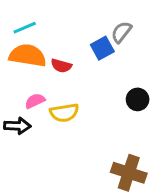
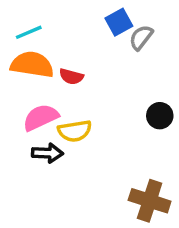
blue square: (102, 48) -> (119, 22), moved
pink semicircle: (35, 101) -> (41, 117), size x1.5
black arrow: (17, 126) -> (47, 153), moved

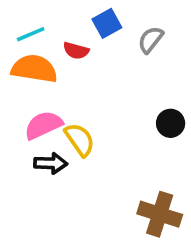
blue square: (119, 22) -> (107, 23), moved
red semicircle: (71, 77) -> (76, 51), moved
yellow semicircle: (75, 131) -> (80, 140), turned -116

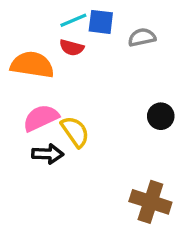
blue square: (107, 23) -> (101, 22), turned 36
cyan line: (31, 34) -> (73, 20), moved
gray semicircle: (151, 40) -> (142, 37), turned 40

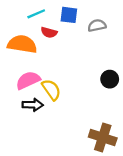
cyan line: (73, 20) -> (36, 14), moved

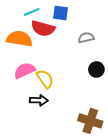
gray semicircle: (97, 25) -> (86, 38), moved
red semicircle: (49, 32) -> (43, 28), size x1.6
black arrow: (33, 105) -> (39, 100), moved

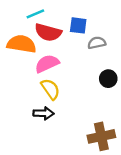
blue square: (60, 13) -> (78, 25), moved
pink semicircle: (24, 71) -> (47, 64), moved
brown cross: (90, 121) -> (101, 136), turned -30

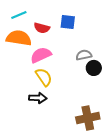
cyan line: (35, 14) -> (19, 15), moved
red semicircle: (48, 32) -> (42, 28), size x0.7
gray semicircle: (97, 43) -> (84, 55), moved

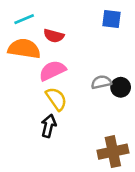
blue square: (68, 22) -> (112, 19), moved
gray semicircle: (84, 55) -> (101, 82), moved
black arrow: (38, 98) -> (49, 126), turned -78

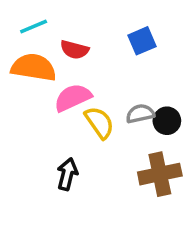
blue square: (112, 19) -> (142, 41), moved, turned -30
yellow semicircle: (56, 99) -> (99, 123), moved
brown cross: (113, 152) -> (160, 174), moved

